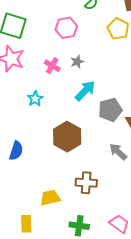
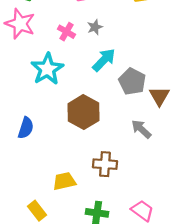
cyan star: (35, 99) -> (47, 69), size x1.8
gray pentagon: (110, 110) -> (132, 81), turned -30
yellow rectangle: (26, 224) -> (37, 211), turned -36

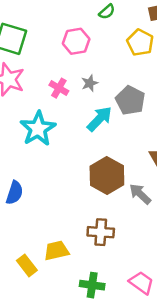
gray pentagon: (132, 81) -> (130, 100), moved
brown hexagon: (83, 112) -> (107, 175), moved
yellow rectangle: (37, 211) -> (27, 265), moved

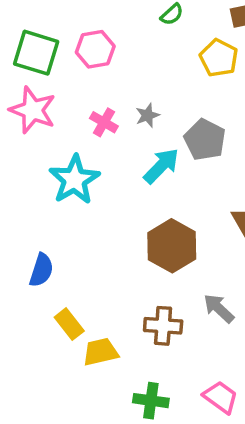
pink hexagon: (76, 41) -> (95, 49), moved
gray arrow: (140, 194) -> (219, 308), moved
yellow rectangle: (27, 265) -> (69, 324), moved

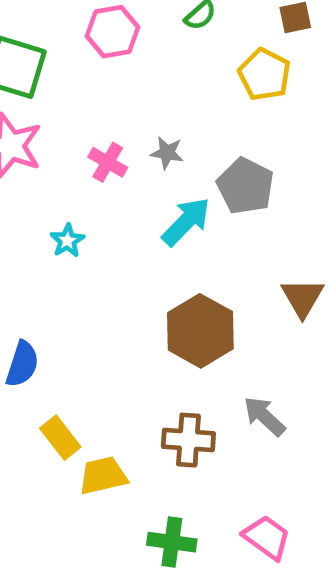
pink hexagon: (95, 49) -> (112, 32), moved
gray star: (147, 115) -> (167, 153), turned 30
cyan star: (74, 180) -> (67, 241), size x0.5

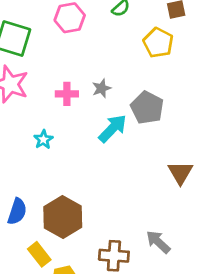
gray star: (167, 153) -> (101, 88), turned -30
pink cross: (108, 162) -> (67, 94), turned -30
brown hexagon: (200, 331) -> (63, 217), moved

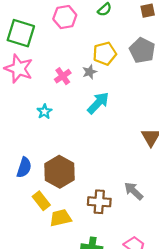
yellow pentagon: (158, 43) -> (105, 54), moved, turned 30
pink cross: (67, 94) -> (63, 76), turned -35
gray pentagon: (147, 108) -> (142, 50), moved

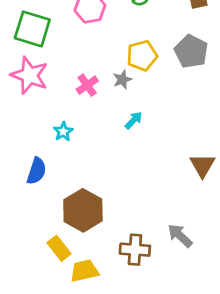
cyan arrow: (98, 103) -> (134, 120), size x0.6
blue semicircle: (24, 167) -> (37, 171), moved

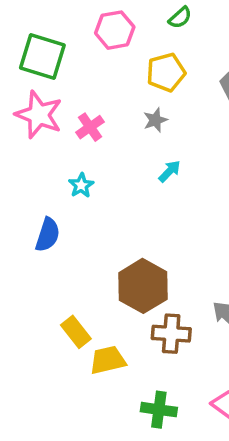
yellow pentagon: (142, 56) -> (166, 72), moved
pink cross: (87, 85) -> (90, 127), moved
brown hexagon: (83, 210) -> (143, 286), moved

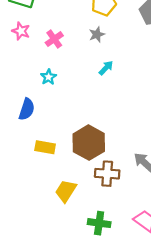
pink star: (39, 115) -> (21, 31), size x0.6
yellow rectangle: (76, 332) -> (45, 147), moved, turned -42
yellow trapezoid: (108, 360) -> (66, 191), turned -45

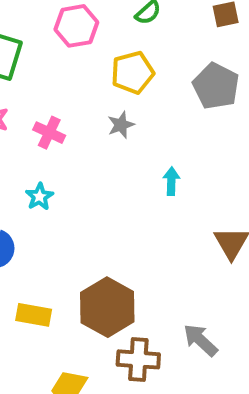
pink cross: (54, 39) -> (49, 133), turned -30
cyan arrow: (106, 68) -> (171, 181), moved, turned -42

